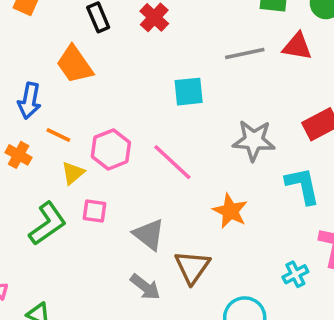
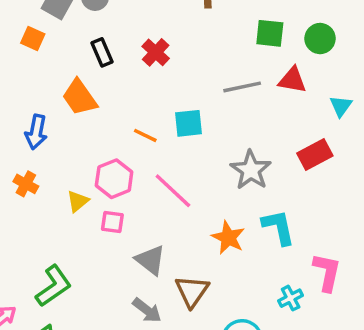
orange line: (58, 135) -> (145, 135), moved
gray star: (254, 140) -> (251, 170), turned 30
cyan L-shape: (303, 186) -> (278, 227), moved
pink square: (95, 211) -> (112, 222), moved
green L-shape: (48, 224) -> (54, 286), moved

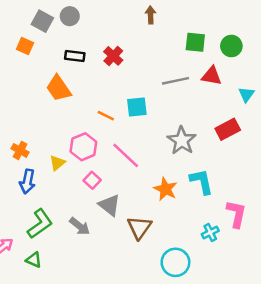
black rectangle: (102, 52) -> (75, 56), turned -60
blue arrow: (36, 132) -> (27, 182), moved
pink square: (112, 222) -> (92, 180), moved, turned 35
gray arrow: (147, 310) -> (80, 226), moved

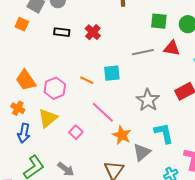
orange trapezoid: (59, 88) -> (26, 80), moved
pink hexagon: (83, 147) -> (55, 88), moved
yellow triangle: (57, 163) -> (48, 118), size x1.5
orange star: (165, 189) -> (122, 135), moved
gray triangle: (110, 205) -> (142, 152), moved, turned 42

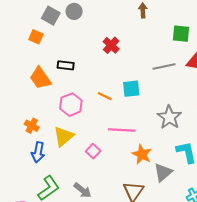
black rectangle: (62, 32) -> (66, 65), moved
orange trapezoid: (26, 80) -> (40, 78), moved
pink line: (103, 112) -> (122, 130), turned -40

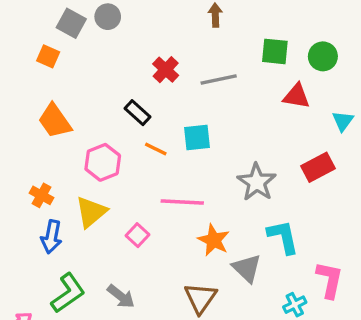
black rectangle: (66, 65) -> (138, 113), moved, turned 35
gray line: (164, 66) -> (219, 80), moved
gray triangle: (163, 172) -> (247, 268), turned -36

